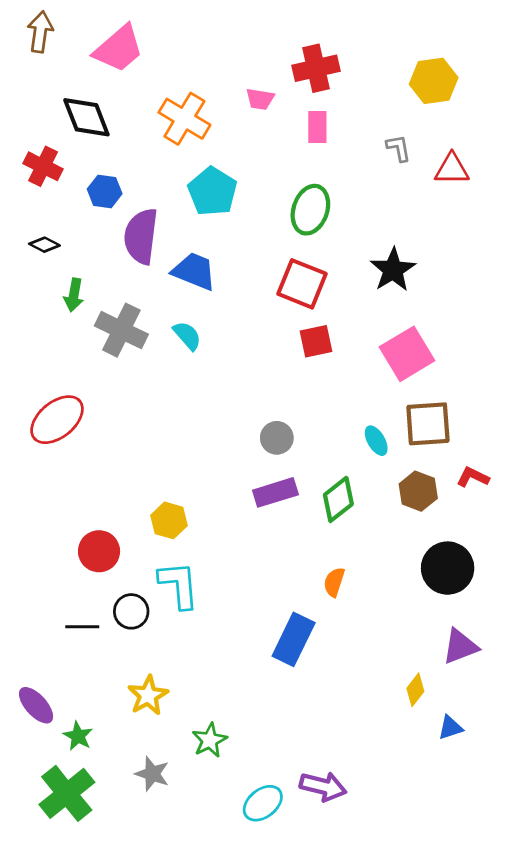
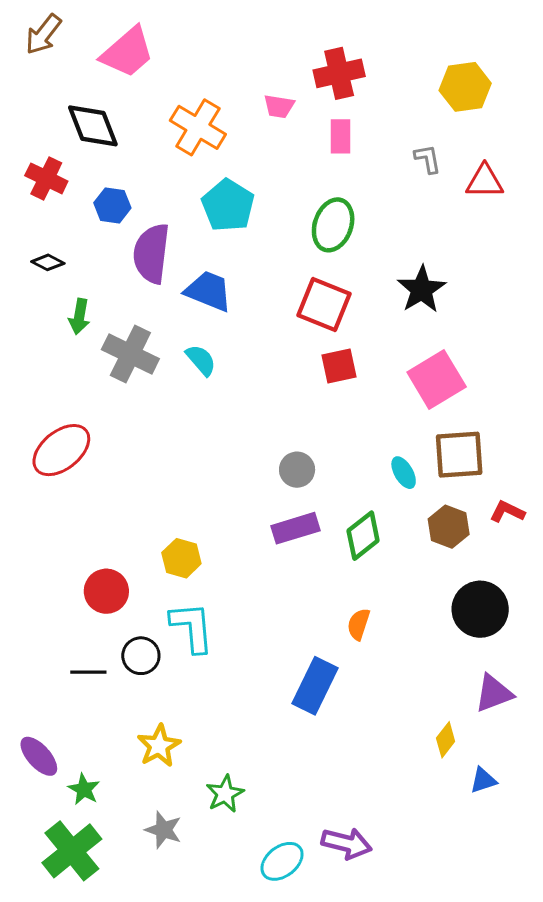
brown arrow: (40, 32) -> (43, 34), turned -150

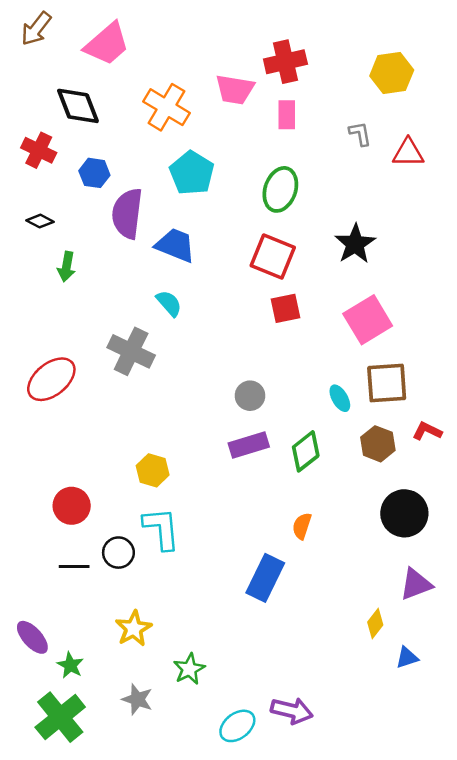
pink trapezoid: (279, 106) -> (235, 89), size x1.5
gray cross: (130, 354) -> (131, 351), moved
red circle: (106, 591) -> (72, 506), moved

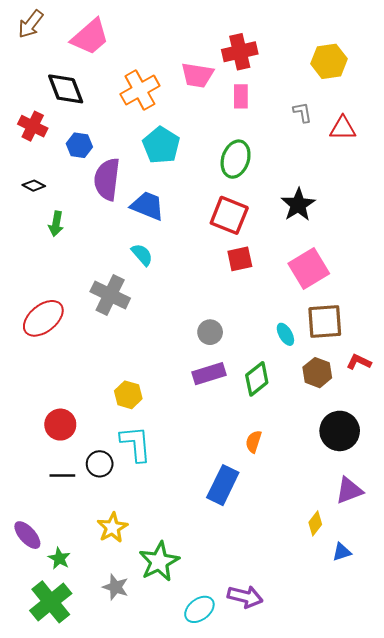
orange cross: (167, 107) -> (140, 90), turned 30
green star: (189, 669) -> (159, 562), size x1.5

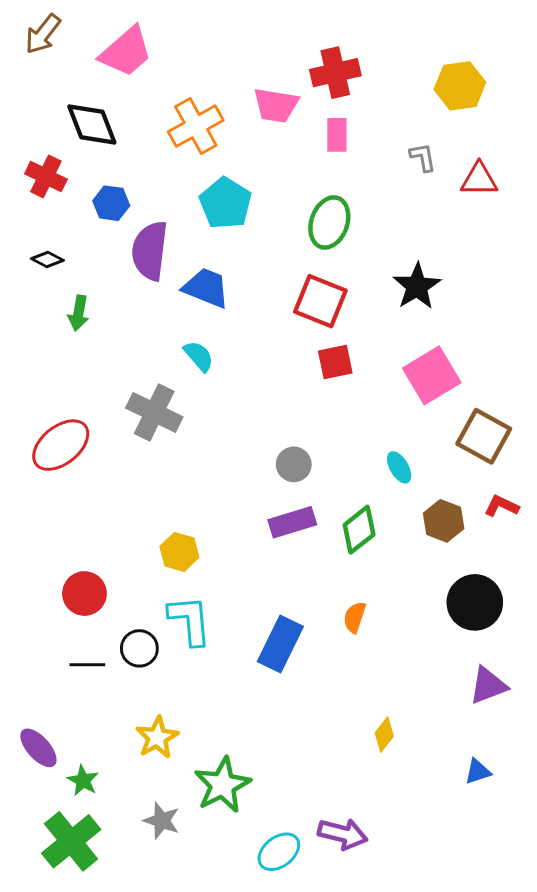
brown square: (325, 322) -> (484, 436), moved, turned 33
blue rectangle: (223, 485) -> (280, 644), moved
yellow diamond: (315, 523) -> (384, 734), moved

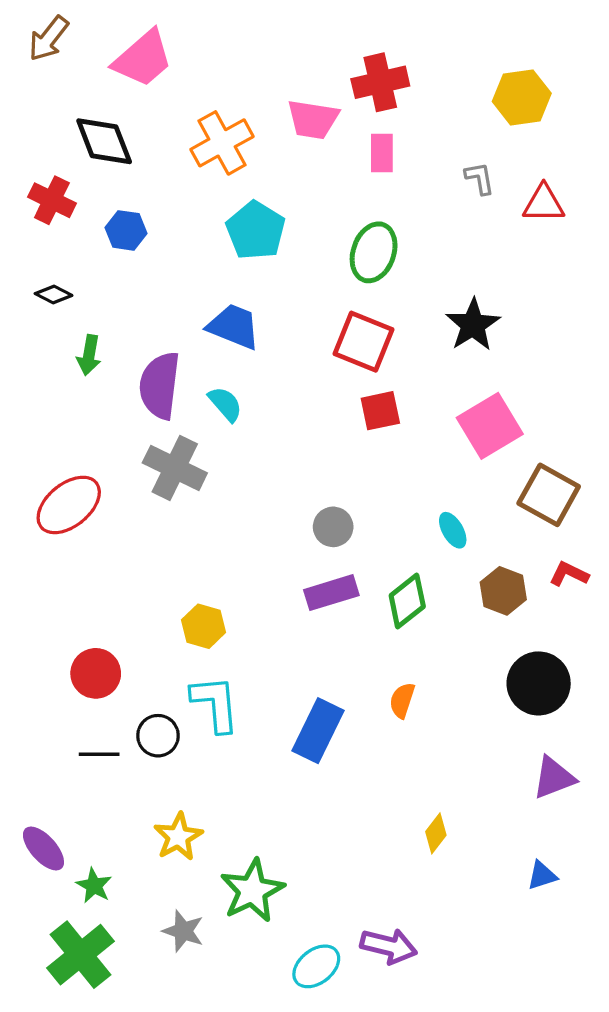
purple semicircle: (150, 251) -> (160, 385), moved

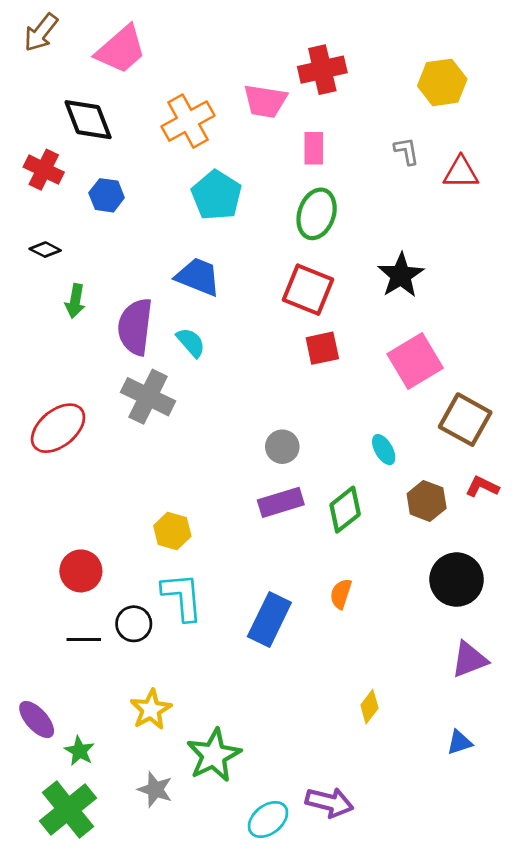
pink rectangle: (382, 153) -> (314, 148), moved

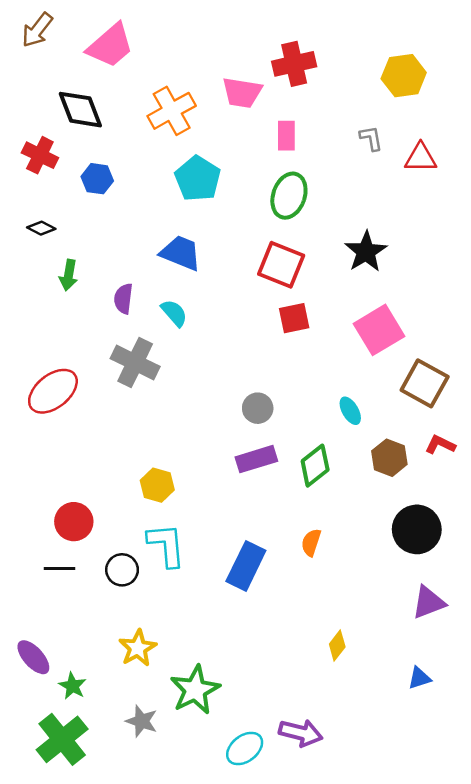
purple semicircle: (135, 327) -> (123, 299), size x0.6
black line: (84, 640) -> (59, 569), moved

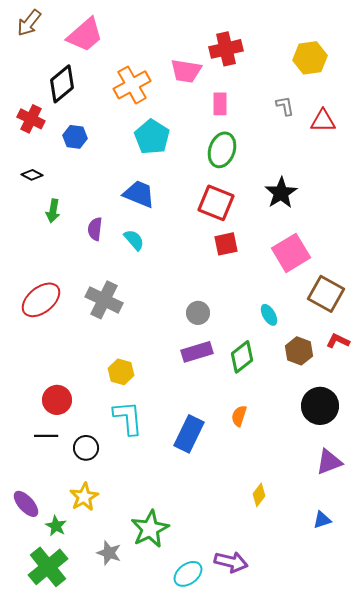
black diamond: (80, 110) -> (62, 84), turned 72
gray cross: (135, 363) -> (104, 300), moved
black circle: (122, 570) -> (86, 448), moved
yellow star: (138, 648) -> (84, 497), moved

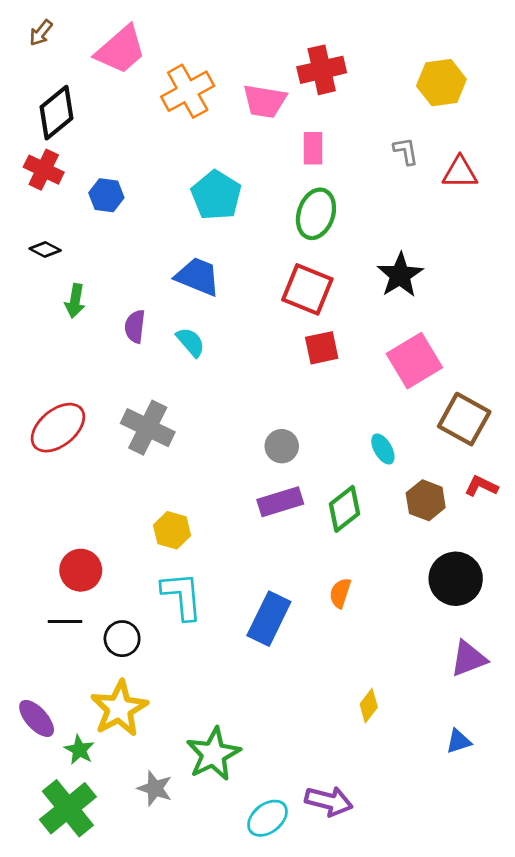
brown arrow: (29, 23) -> (41, 33), size x0.7
black diamond: (62, 84) -> (57, 113), moved
orange cross: (132, 85) -> (188, 91), moved
yellow star: (84, 497) -> (119, 708), size x1.4

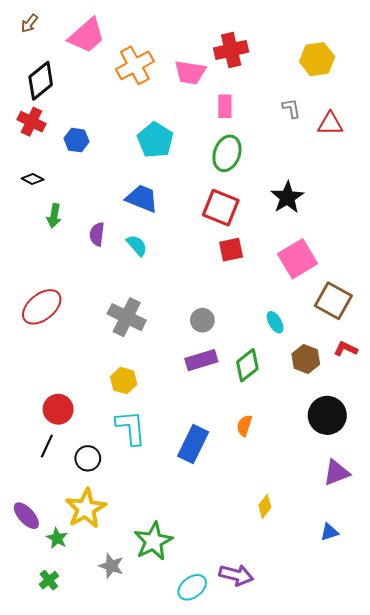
gray cross: (148, 428) -> (127, 317), moved
black line: (65, 621) -> (47, 446), turned -65
green cross: (68, 808) -> (49, 580), size x0.5

